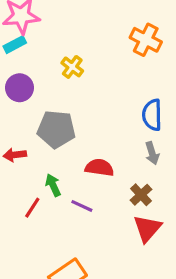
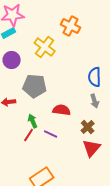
orange cross: (146, 40) -> (71, 26), moved
yellow cross: (72, 67) -> (45, 47), size x1.5
red line: (32, 208) -> (29, 135), moved

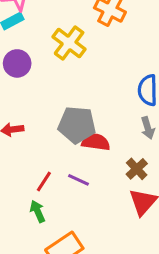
gray pentagon: (35, 86) -> (77, 125), moved
green arrow: (33, 121) -> (38, 211), moved

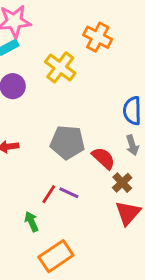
red semicircle: (96, 142) -> (103, 158), moved, turned 35
red line: (44, 181) -> (49, 194), moved

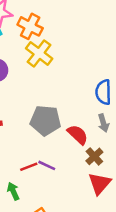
orange cross: (98, 37) -> (30, 26), moved
red line: (49, 194) -> (29, 167), turned 36

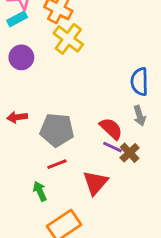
gray pentagon: (45, 120) -> (57, 130), moved
purple line: (47, 165) -> (112, 147), moved
red triangle: (100, 183) -> (95, 183), moved

